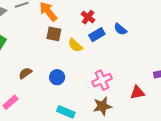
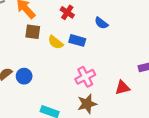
blue rectangle: (97, 35) -> (77, 40), moved, turned 49
blue circle: (57, 77) -> (24, 76), moved

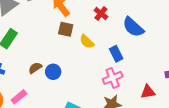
blue semicircle: (101, 23) -> (133, 27), size x1.6
blue rectangle: (77, 40) -> (116, 54), moved, turned 42

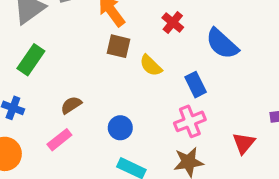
blue circle: (53, 72) -> (120, 128), moved
red triangle: (148, 92) -> (244, 143), turned -42
pink rectangle: (19, 97) -> (59, 140), moved

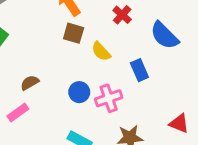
pink cross: (190, 121) -> (109, 98), moved
blue circle: (120, 128) -> (79, 92), moved
red triangle: (244, 143) -> (179, 123), turned -50

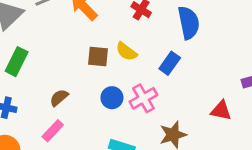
brown square: (74, 33) -> (98, 57), moved
blue semicircle: (164, 35) -> (189, 23), turned -136
blue rectangle: (139, 70) -> (170, 63), turned 70

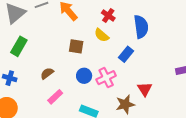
yellow semicircle: (126, 52) -> (102, 35), moved
red triangle: (221, 111) -> (145, 89), moved, turned 42
pink rectangle: (53, 131) -> (55, 97), moved

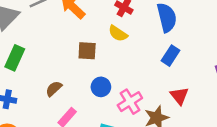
blue rectangle: (126, 54) -> (170, 56), moved
pink cross: (106, 78) -> (130, 102), moved

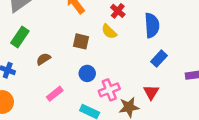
blue rectangle: (170, 56) -> (159, 59), moved
brown semicircle: (54, 89) -> (43, 59), moved

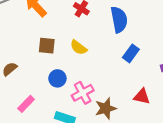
yellow semicircle: (109, 32) -> (79, 47), moved
red triangle: (151, 92) -> (142, 96), moved, turned -42

